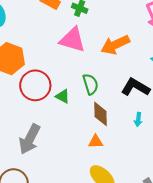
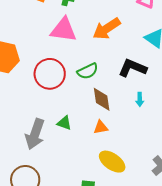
green semicircle: (90, 84) -> (88, 71), turned 90
red circle: (35, 85) -> (50, 74), moved
green triangle: (63, 96) -> (64, 123), moved

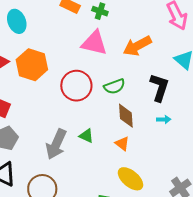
black L-shape: (132, 68) -> (159, 87), turned 80
cyan arrow: (140, 99) -> (164, 119), turned -96
orange triangle: (101, 127) -> (122, 144), turned 42

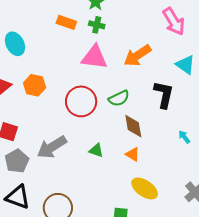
orange hexagon: (32, 65) -> (35, 85), size x0.7
cyan arrow: (164, 119) -> (184, 137), moved, turned -120
gray arrow: (56, 144) -> (52, 147), moved, turned 40

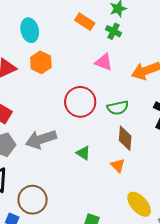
pink triangle: (94, 57) -> (104, 62), size x0.7
orange hexagon: (35, 85) -> (41, 62), moved
yellow ellipse: (145, 188) -> (139, 204), moved

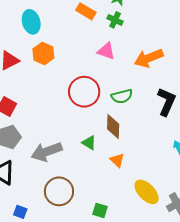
brown diamond: (125, 138) -> (113, 126), moved
gray arrow: (41, 139) -> (47, 152), moved
orange triangle: (118, 165) -> (117, 160), moved
brown circle: (33, 200) -> (59, 191), moved

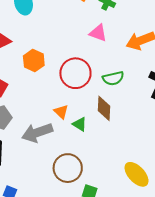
orange hexagon: (43, 54) -> (34, 61), moved
orange triangle: (117, 160) -> (61, 112), moved
brown circle: (59, 191) -> (68, 168), moved

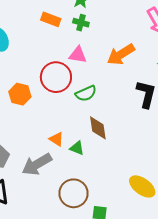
red circle: (75, 73) -> (56, 77), moved
green semicircle: (113, 78) -> (86, 93), moved

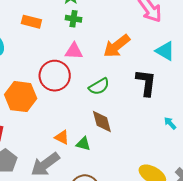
orange rectangle: (51, 19) -> (31, 22), moved
green semicircle: (86, 93) -> (99, 86), moved
orange hexagon: (20, 94) -> (21, 97), size x1.4

